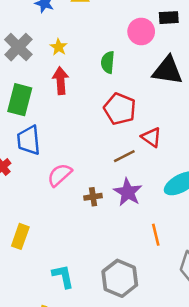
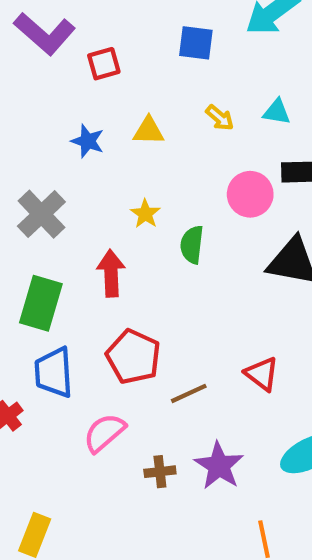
yellow star: (59, 47) -> (145, 214), moved
red pentagon: (120, 109) -> (133, 357), moved
brown line: (124, 156) -> (189, 393), moved

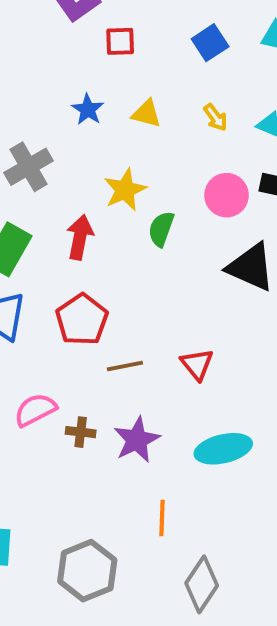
blue square: (196, 43) -> (210, 43), turned 36
yellow star: (145, 214) -> (125, 190), size x1.5
pink semicircle: (104, 433) -> (35, 410), moved

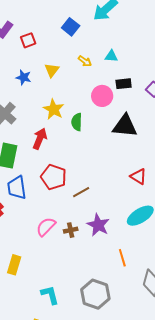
yellow triangle: (146, 114) -> (52, 70), turned -49
red arrow: (80, 237) -> (40, 139), turned 30
red triangle: (197, 364) -> (138, 176), moved

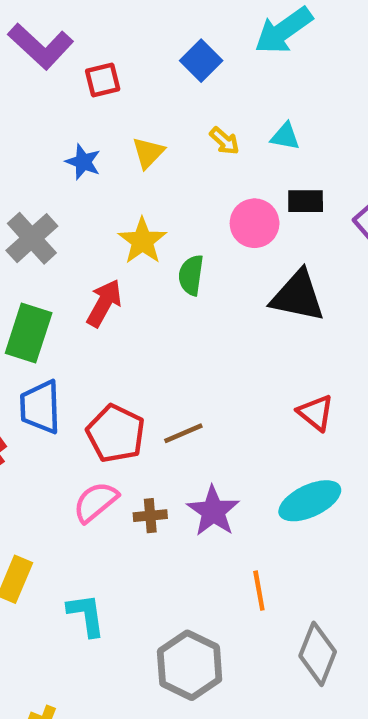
red pentagon: (54, 177) -> (116, 433), moved
cyan L-shape: (50, 295) -> (86, 615), moved

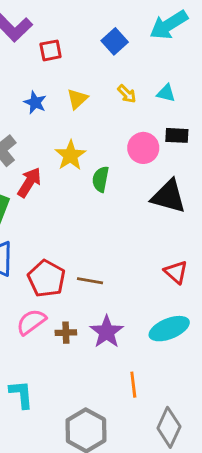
red arrow: (104, 303) -> (29, 182), moved
brown line: (183, 433) -> (90, 281), turned 30

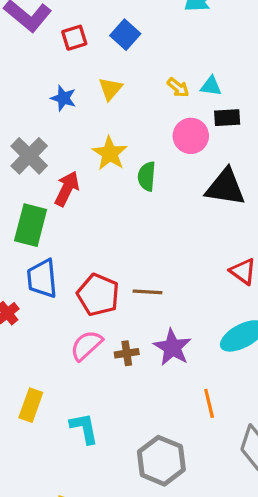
blue square: (115, 41) -> (125, 35), moved
cyan triangle: (166, 93) -> (211, 86), moved
yellow arrow: (127, 94) -> (178, 88), moved

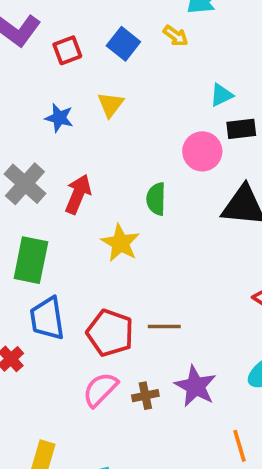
cyan triangle: (211, 86) -> (221, 95), turned -30
yellow arrow: (178, 88) -> (176, 36), moved
yellow star: (110, 153) -> (120, 243), moved
red arrow: (67, 189) -> (78, 194), moved

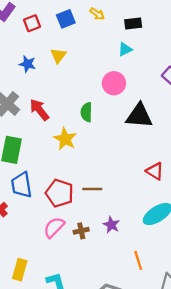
blue square: (123, 44) -> (66, 19), turned 30
black rectangle: (241, 129) -> (133, 24), moved
red arrow: (78, 194) -> (39, 110), turned -60
purple star: (195, 386) -> (111, 225), size x0.7

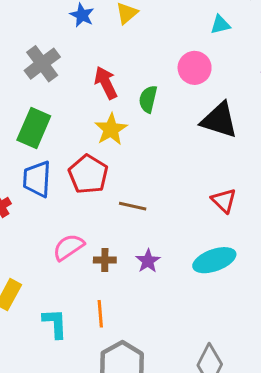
red arrow: (39, 110) -> (106, 83), moved
red pentagon: (60, 193) -> (88, 174), moved
orange line: (138, 260) -> (100, 314), moved

